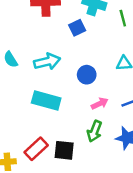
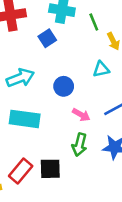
pink arrow: (100, 103) -> (81, 115), turned 63

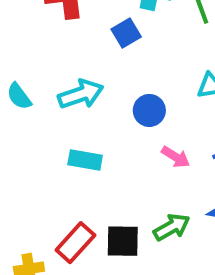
cyan rectangle: (25, 119) -> (85, 160), size x0.7
green arrow: (80, 145) -> (172, 227), moved, turned -135

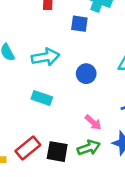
blue square: (126, 33) -> (79, 24), turned 30
pink arrow: (176, 157) -> (93, 122), moved

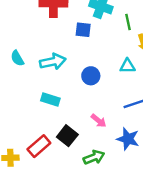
green arrow: (89, 148) -> (94, 157), moved
black square: (57, 152) -> (67, 136), moved, turned 30

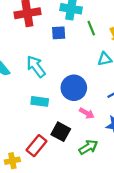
green line: (128, 22) -> (91, 28), moved
cyan arrow: (53, 62) -> (36, 67), turned -105
blue circle: (91, 76) -> (74, 88), moved, size x1.5

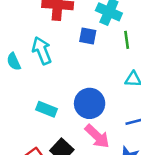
cyan arrow: (36, 67) -> (42, 51), moved
pink arrow: (87, 113) -> (97, 136), size x1.5

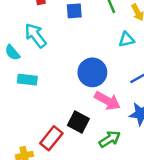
cyan rectangle: (46, 109) -> (27, 80), moved

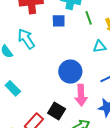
cyan rectangle: (27, 80) -> (13, 88), moved, turned 35
pink arrow: (107, 101) -> (81, 95), turned 55

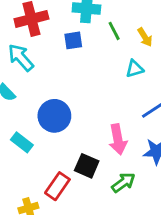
cyan arrow: (26, 39) -> (21, 58), moved
blue circle: (70, 72) -> (54, 116), moved

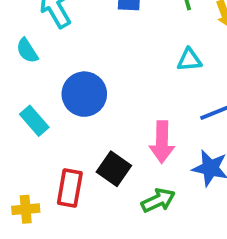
cyan triangle: (135, 69) -> (189, 60), moved
red rectangle: (57, 186) -> (70, 188), turned -36

